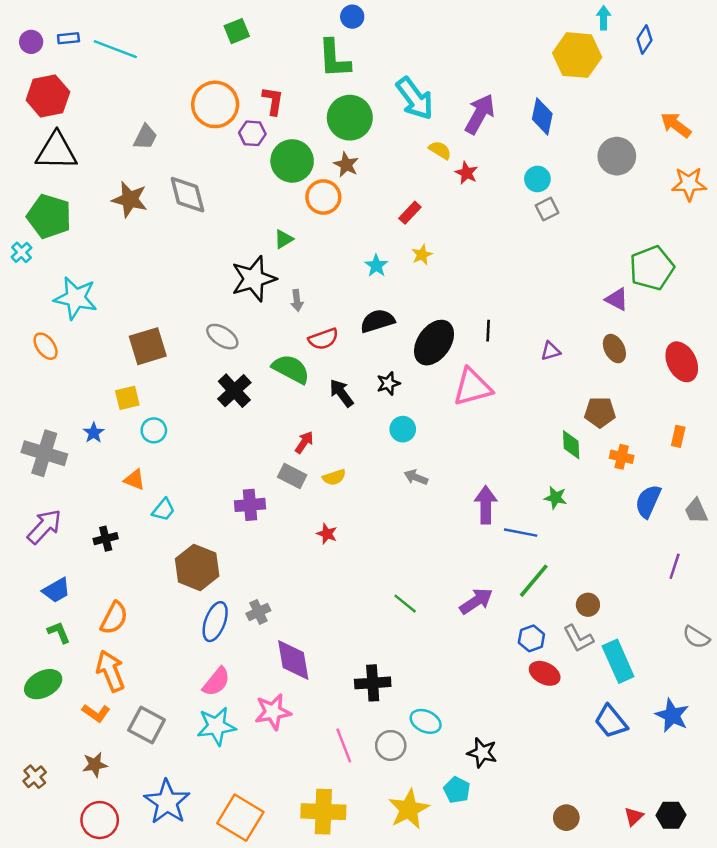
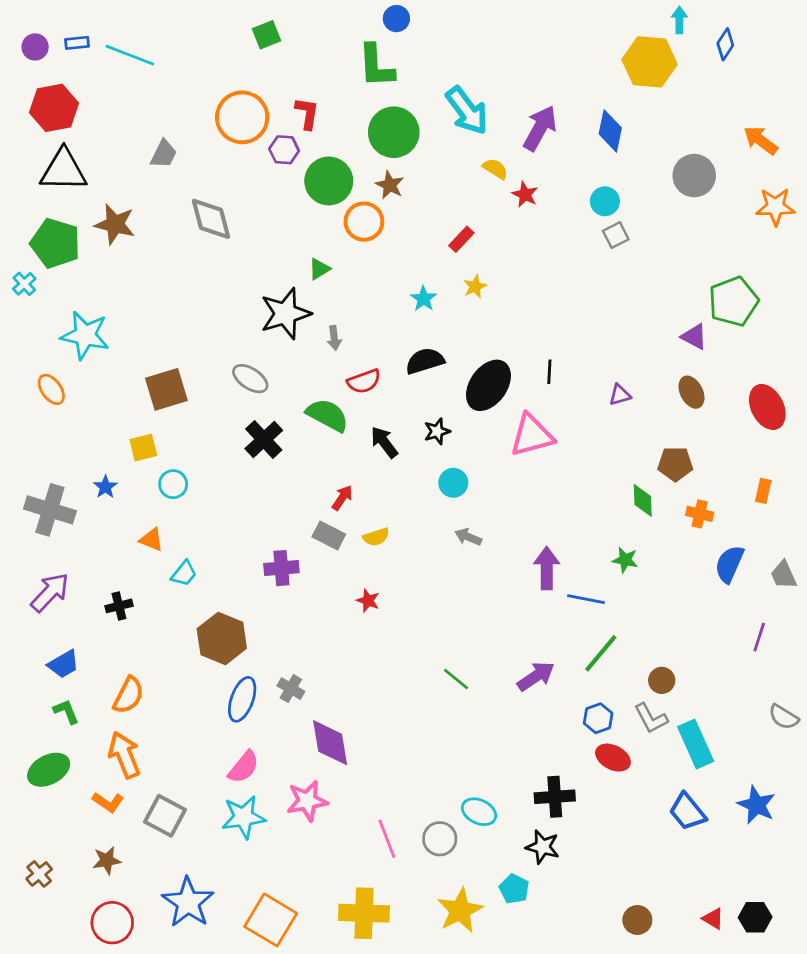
brown star: (130, 199) -> (115, 224), moved
gray cross: (258, 612) -> (291, 689), turned -35
black cross: (373, 683) -> (555, 797), moved
red triangle: (634, 816) -> (713, 919), turned -45

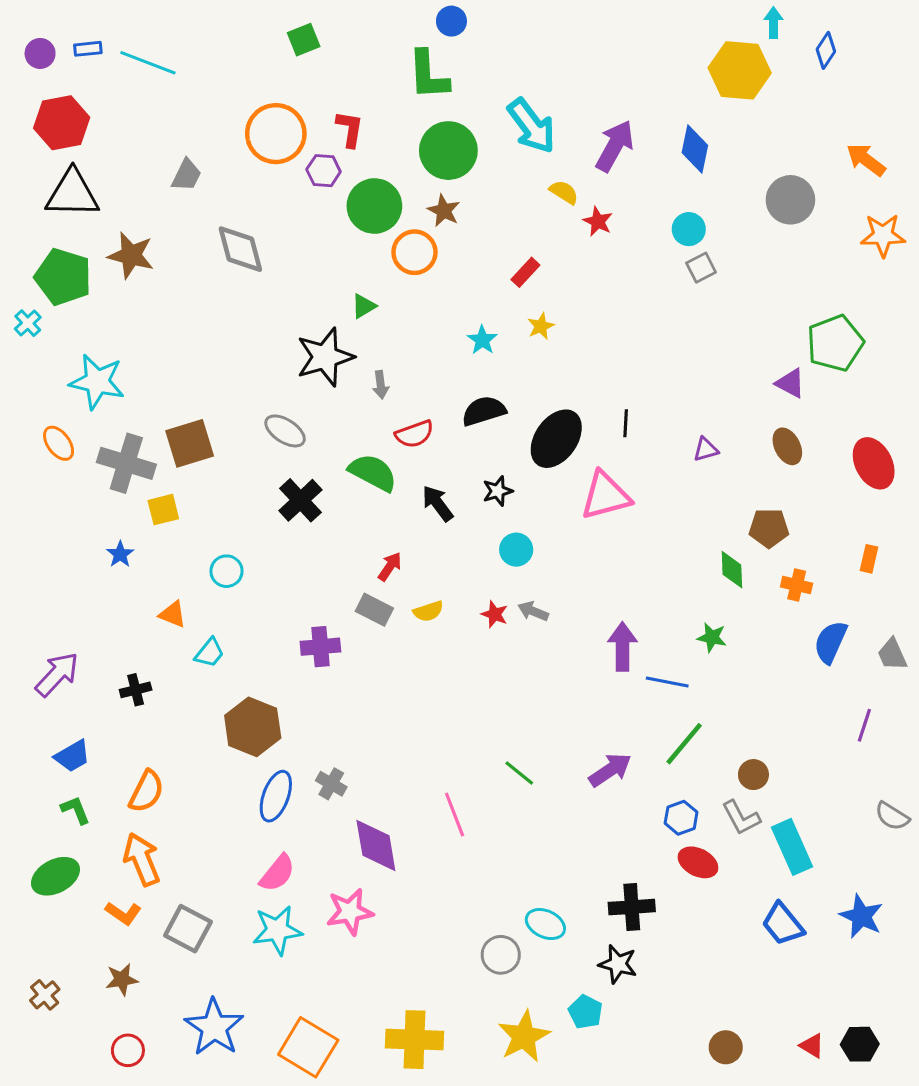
cyan circle: (173, 484) -> (227, 571), moved
gray cross: (50, 510) -> (126, 463), moved
red star: (368, 601) -> (495, 614), moved
pink line: (387, 839) -> (455, 815), moved
red circle: (112, 923) -> (128, 1050), size x0.7

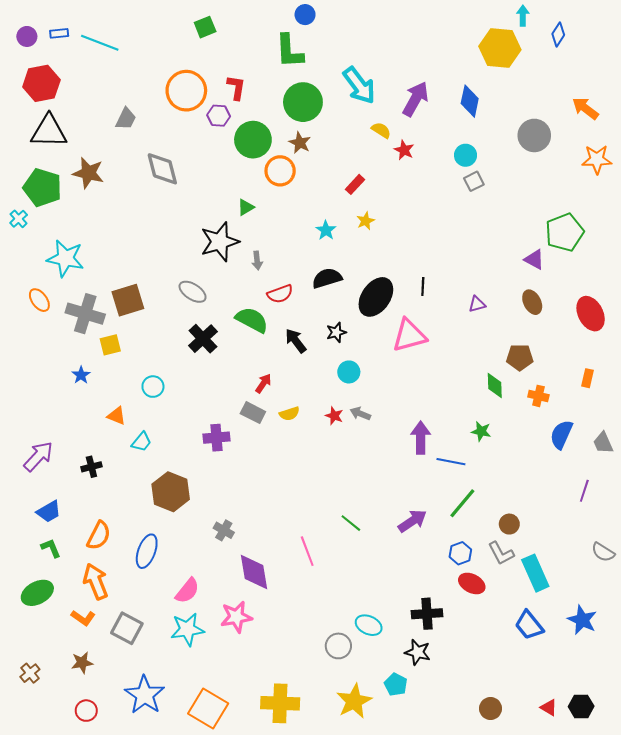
blue ellipse: (276, 796) -> (147, 551), moved

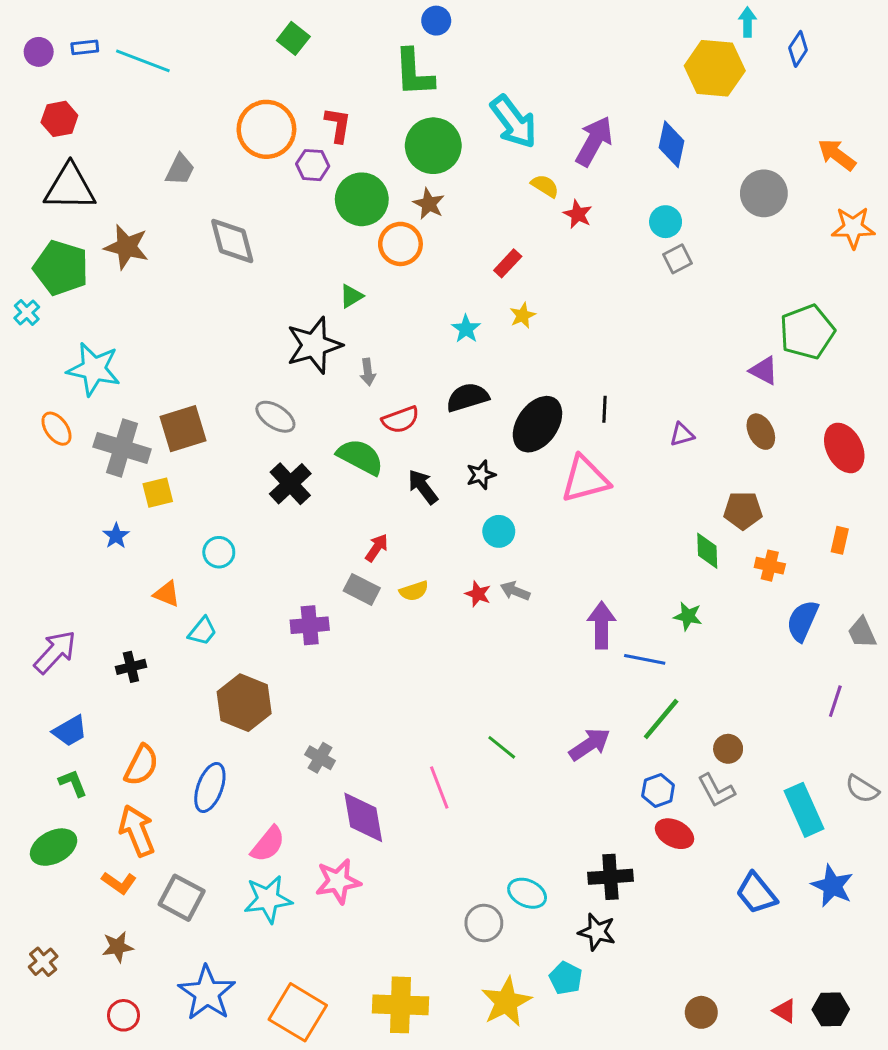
green square: (205, 27) -> (293, 38), turned -30
red hexagon: (41, 83) -> (59, 119), size x0.7
cyan rectangle: (535, 573) -> (804, 810), moved

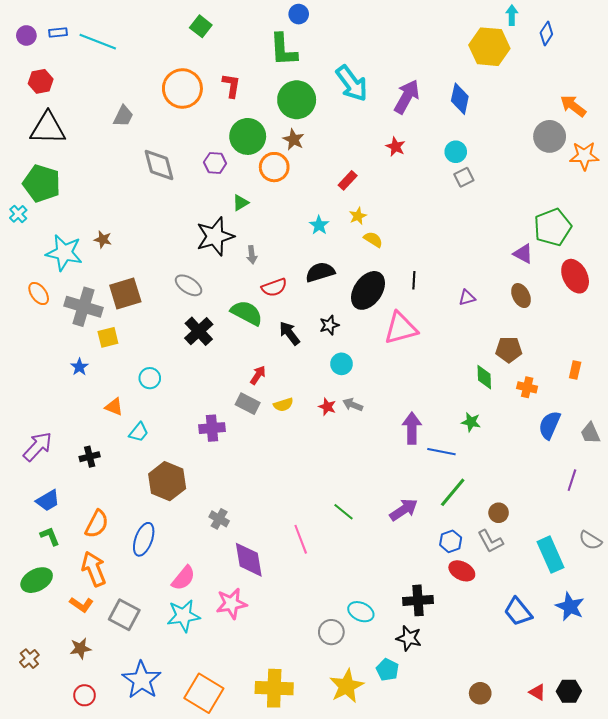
purple hexagon: (313, 165) -> (215, 163), moved
yellow semicircle: (545, 186) -> (373, 239), moved
gray circle: (764, 193) -> (550, 136), moved
brown star: (126, 247) -> (103, 239), moved, size x0.6
red ellipse: (844, 448) -> (575, 276), moved

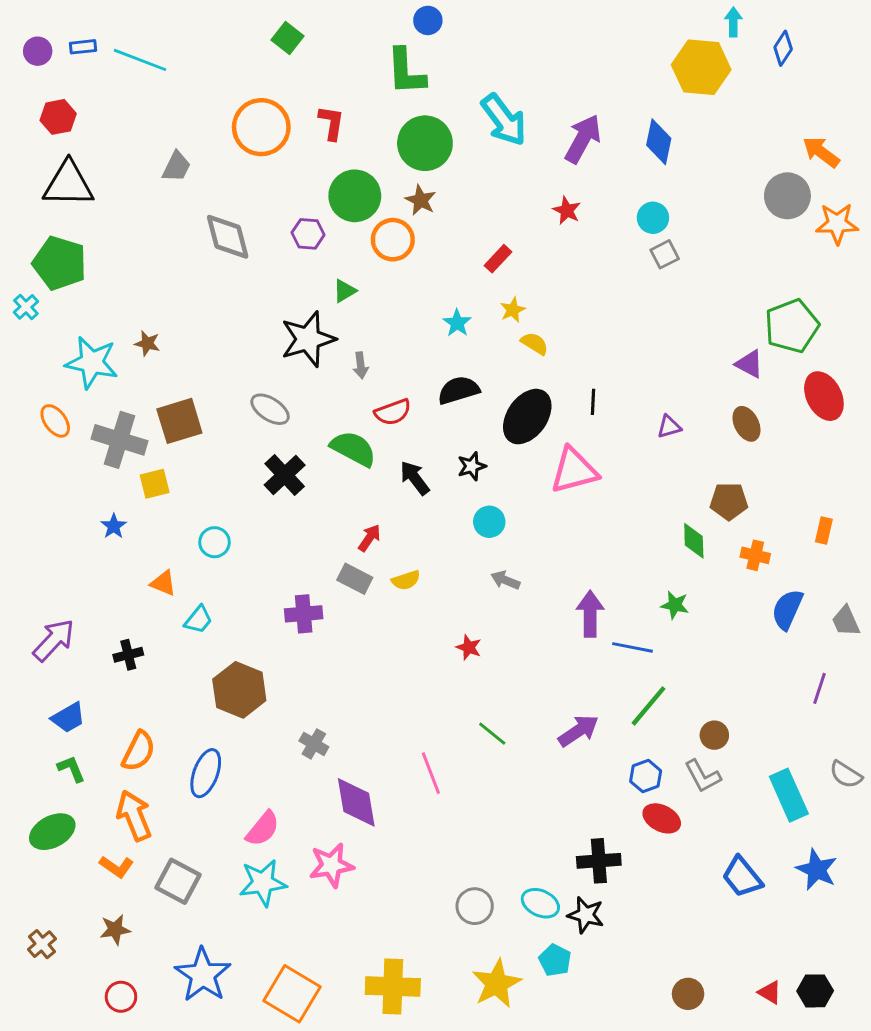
red star: (327, 407) -> (469, 647), moved
cyan ellipse: (361, 612) -> (540, 903), moved

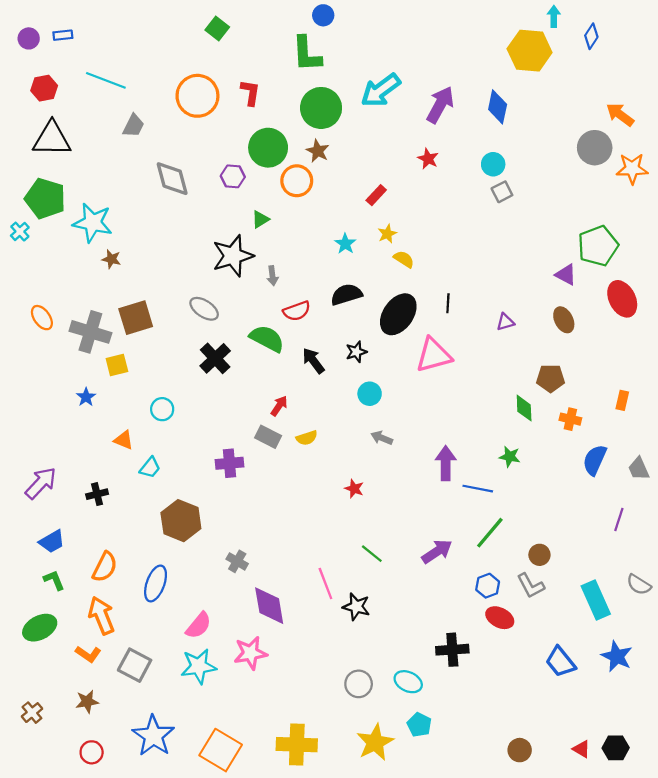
cyan line: (140, 60) -> (106, 80), moved
cyan arrow: (504, 120) -> (381, 90), turned 90
cyan star: (92, 362) -> (93, 223), moved
black star: (586, 915) -> (356, 607), moved

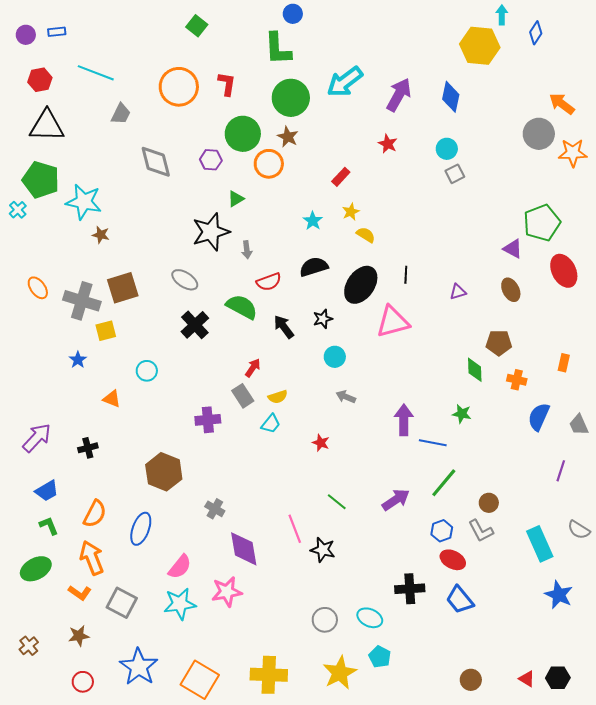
gray rectangle: (268, 437) -> (243, 396), turned 30
cyan trapezoid: (150, 468) -> (271, 424), moved
blue trapezoid: (560, 662) -> (460, 600), moved

